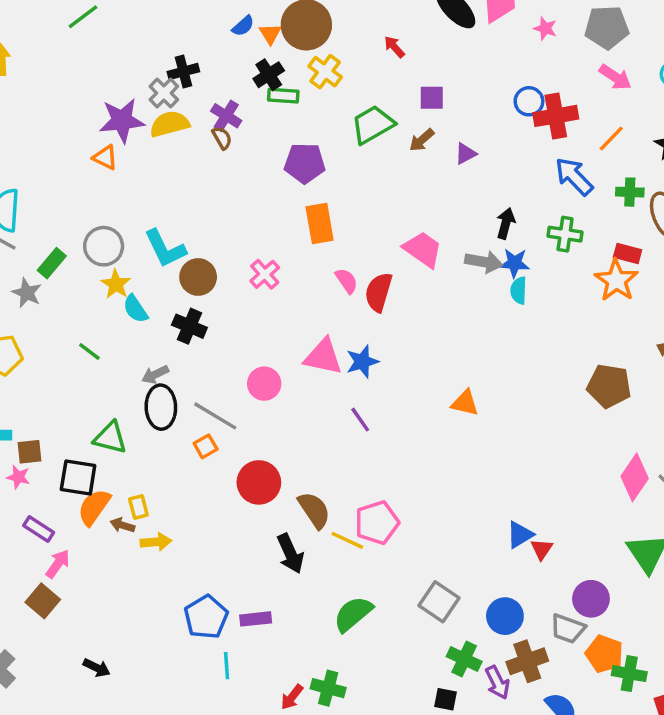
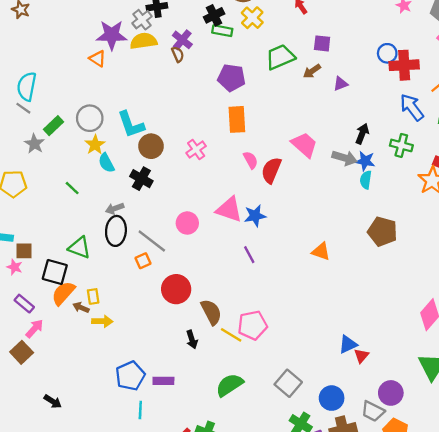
brown pentagon: (609, 386) -> (382, 231), moved
black arrow: (290, 554) -> (192, 339), size x0.7

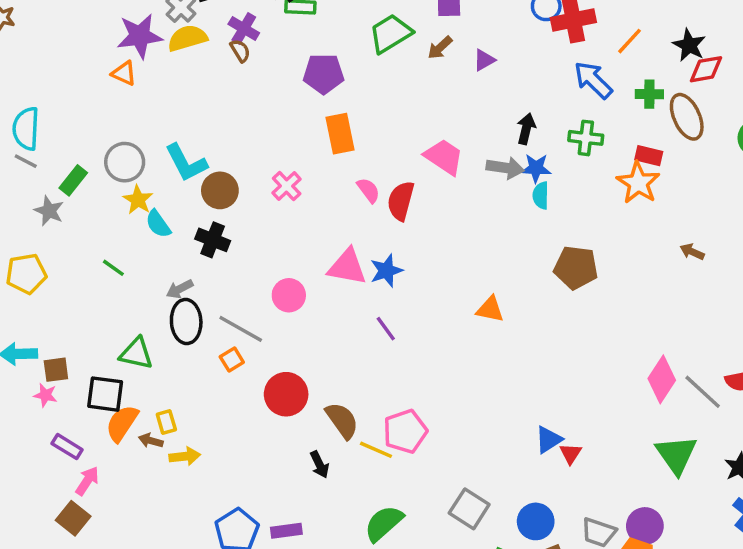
purple circle: (391, 393) -> (645, 526), moved

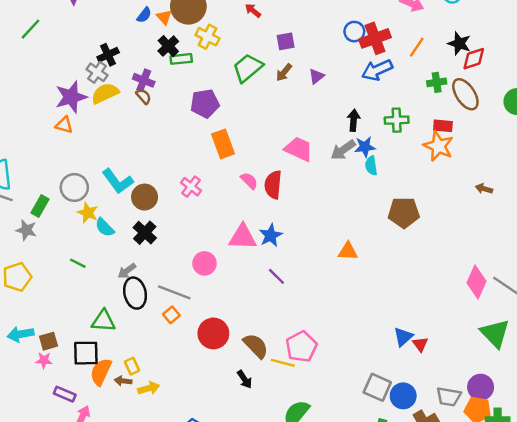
blue arrow: (593, 80) -> (377, 70), moved, turned -60
gray arrow: (505, 168) -> (343, 150), turned 145
black cross: (213, 240) -> (145, 233), turned 30
gray square: (469, 509) -> (377, 387), moved

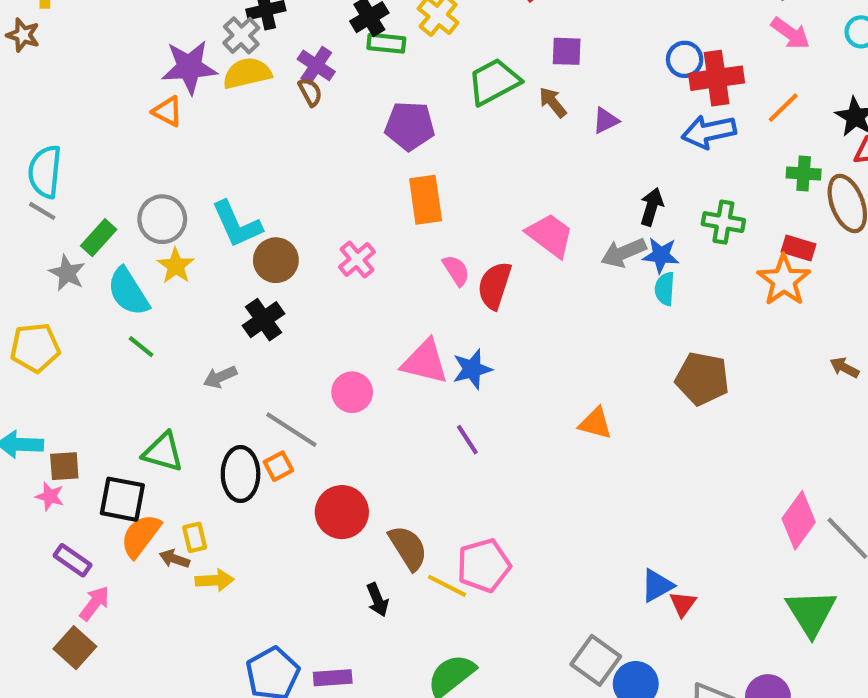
brown arrow: (284, 72) -> (553, 102), turned 90
cyan semicircle: (105, 227) -> (128, 292), moved, size x1.4
black ellipse: (135, 293) -> (241, 474), moved

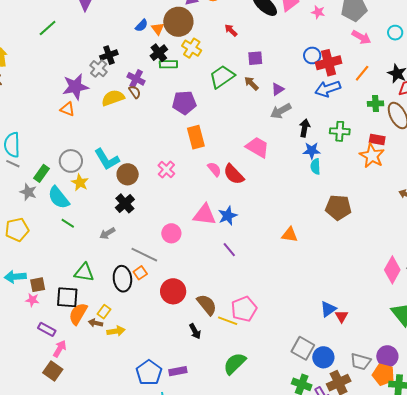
yellow semicircle: (247, 73) -> (113, 98), moved
gray arrow: (624, 253) -> (281, 111), moved
red semicircle: (495, 285) -> (234, 174), turned -55
yellow rectangle: (195, 537) -> (104, 312), turned 56

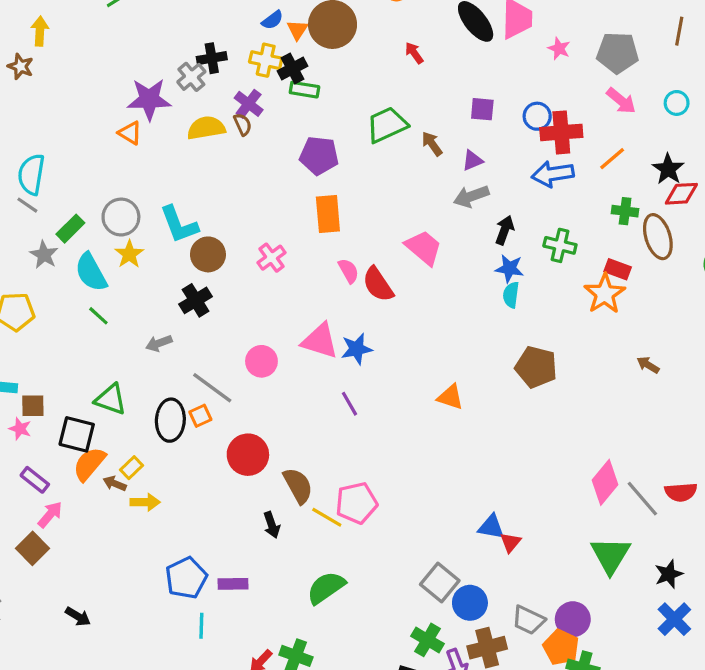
yellow cross: (192, 48) -> (266, 60), moved, turned -30
purple square: (255, 58) -> (482, 109), moved
blue triangle: (328, 309) -> (491, 527), turned 36

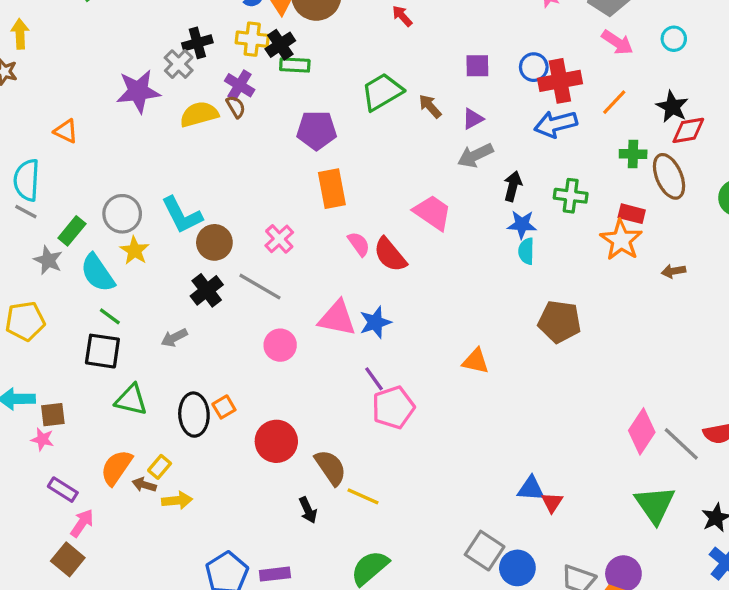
orange triangle: (130, 133) -> (66, 131), moved
brown arrow: (648, 365) -> (674, 271), moved, turned -35
gray line: (212, 388) -> (260, 287), moved
black square: (77, 434) -> (102, 351), moved
pink pentagon: (356, 503) -> (393, 407), moved

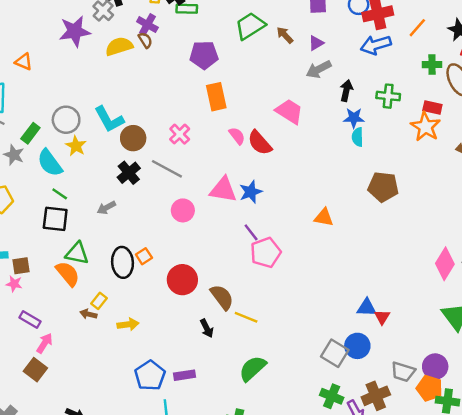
orange semicircle: (116, 468) -> (68, 274), moved, turned 108
yellow arrow: (177, 500) -> (128, 324), moved
blue circle: (517, 568) -> (357, 346), moved

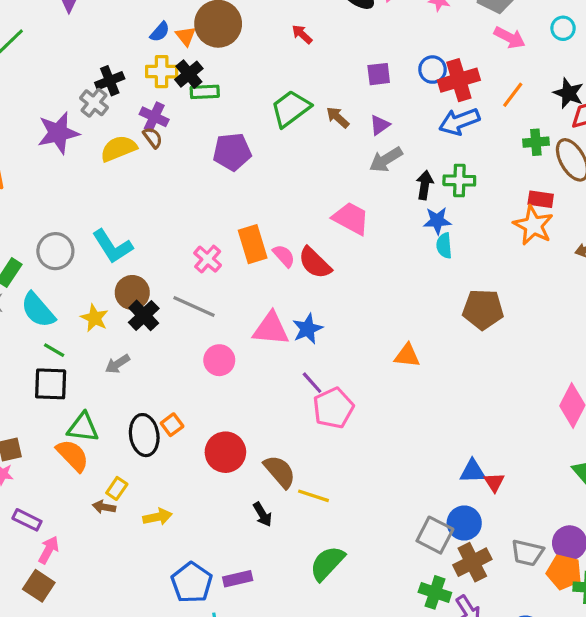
green cross: (388, 96) -> (459, 181), moved
orange rectangle: (216, 97) -> (253, 244), moved
brown circle: (133, 138) -> (132, 293), moved
yellow star: (76, 146) -> (95, 318), moved
brown cross: (376, 396) -> (472, 562), moved

